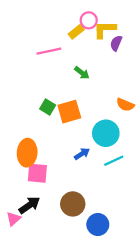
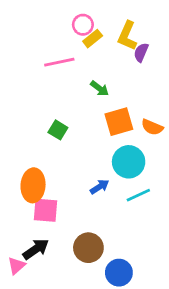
pink circle: (89, 20) -> (83, 25), moved
yellow L-shape: (105, 29) -> (127, 36), turned -65
orange square: (69, 112) -> (119, 122), moved

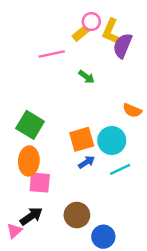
pink circle: (83, 25) -> (91, 22), moved
purple semicircle: (141, 52) -> (123, 46), size x1.5
orange square: (119, 122) -> (82, 139), moved
green square: (58, 130) -> (30, 125), moved, size x1.6

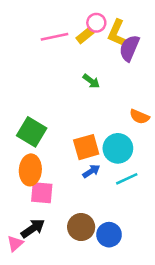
pink line: (52, 54) -> (54, 37), moved
blue circle: (103, 237) -> (109, 235), moved

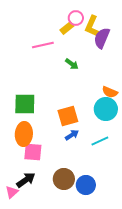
pink line: (54, 37) -> (43, 45), moved
green square: (32, 132) -> (25, 104), turned -30
cyan circle: (118, 148) -> (106, 109), moved

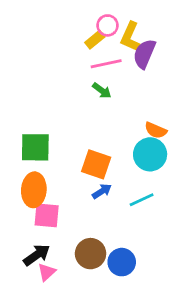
pink line: (43, 45) -> (106, 64), moved
orange square: (68, 116) -> (96, 164), turned 35
pink triangle: (12, 192) -> (47, 272), moved

